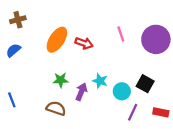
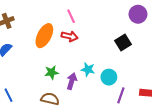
pink line: (121, 34) -> (71, 16), moved
purple circle: (156, 39) -> (138, 14), moved, size x0.7
black square: (145, 84) -> (123, 43), moved, turned 35

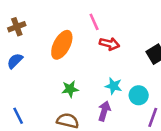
red arrow: (70, 36) -> (109, 44), moved
purple arrow: (72, 81) -> (104, 111), moved

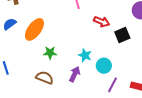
red arrow: (109, 44) -> (102, 22), moved
orange ellipse: (62, 45) -> (34, 29), moved

